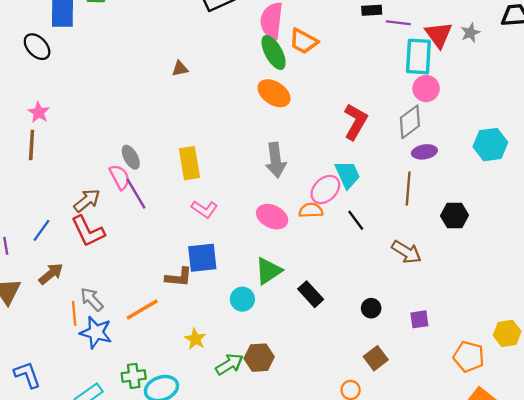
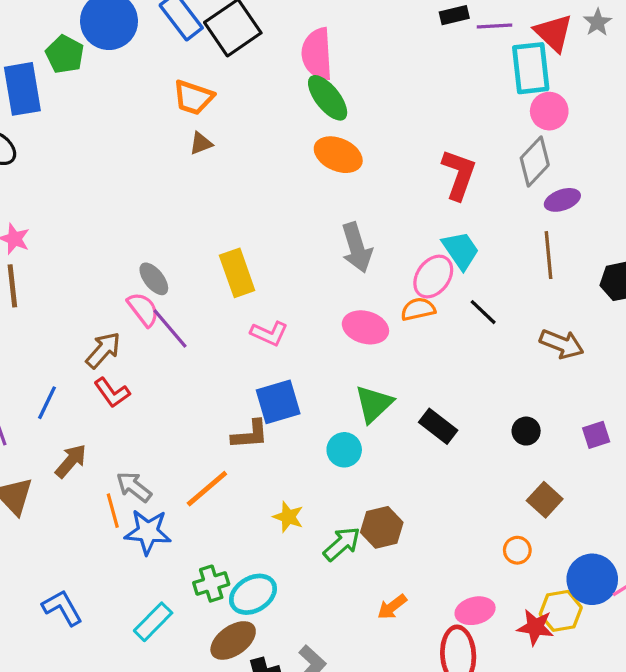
orange trapezoid: (303, 41) -> (193, 97), moved
red L-shape: (88, 231) -> (112, 393), size x0.7

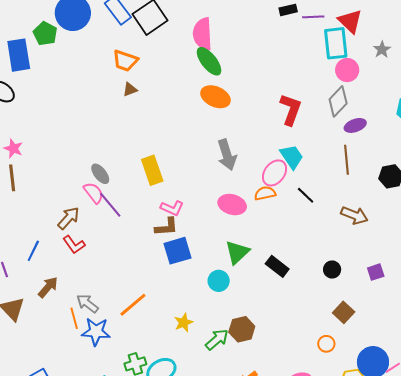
gray star: (598, 22) -> (382, 50), moved
brown L-shape: (250, 435) -> (166, 227), moved
yellow star: (288, 517) -> (184, 323), turned 30

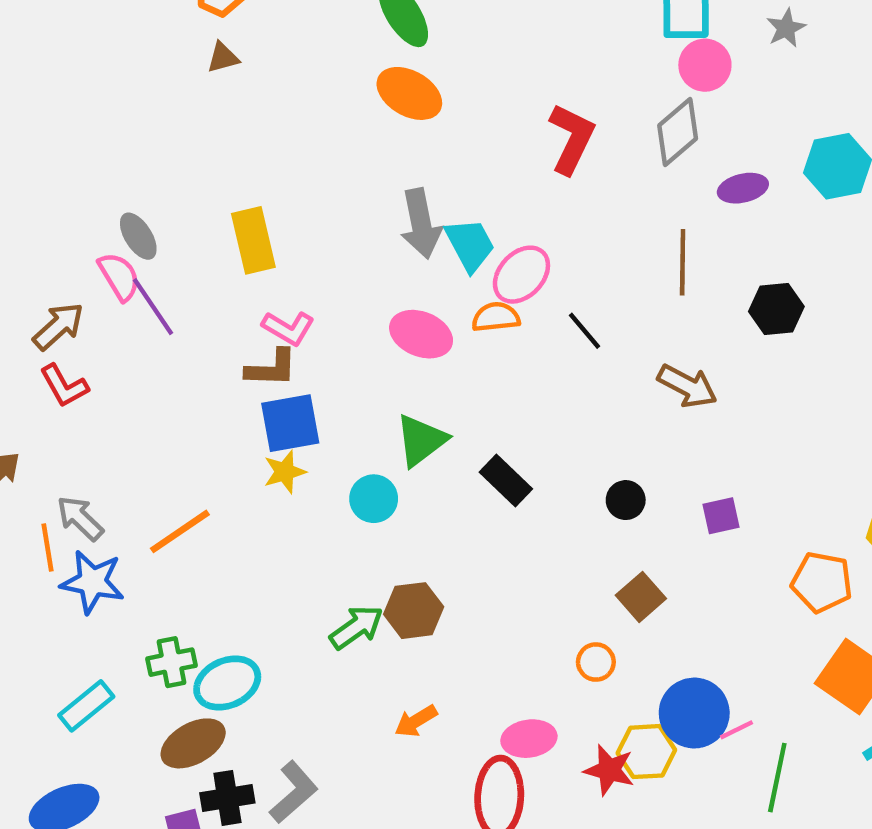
purple ellipse: (355, 125) -> (743, 188), moved
cyan trapezoid: (292, 157) -> (470, 245), moved
yellow star: (184, 323) -> (285, 472), moved

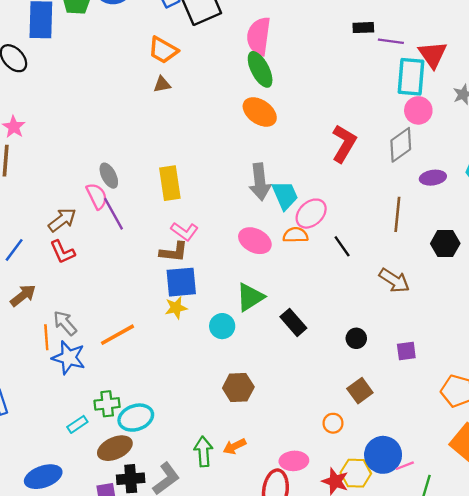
green arrow: (356, 627) -> (203, 451), moved, turned -64
cyan rectangle: (86, 706) -> (77, 424), moved, size x0.7

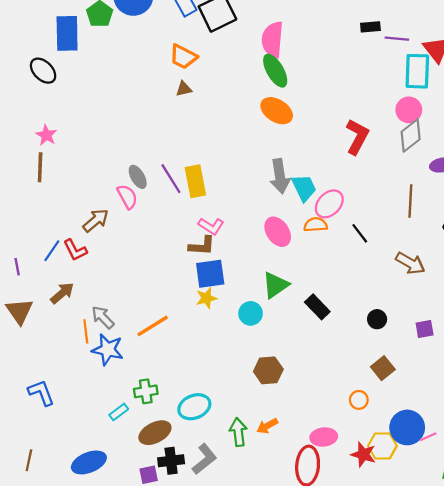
pink circle: (418, 110) -> (409, 110), moved
purple line: (113, 214) -> (171, 179), moved
pink ellipse: (255, 241) -> (278, 232), turned 32
red L-shape: (62, 252) -> (75, 250), moved
cyan ellipse: (136, 418) -> (194, 407), moved

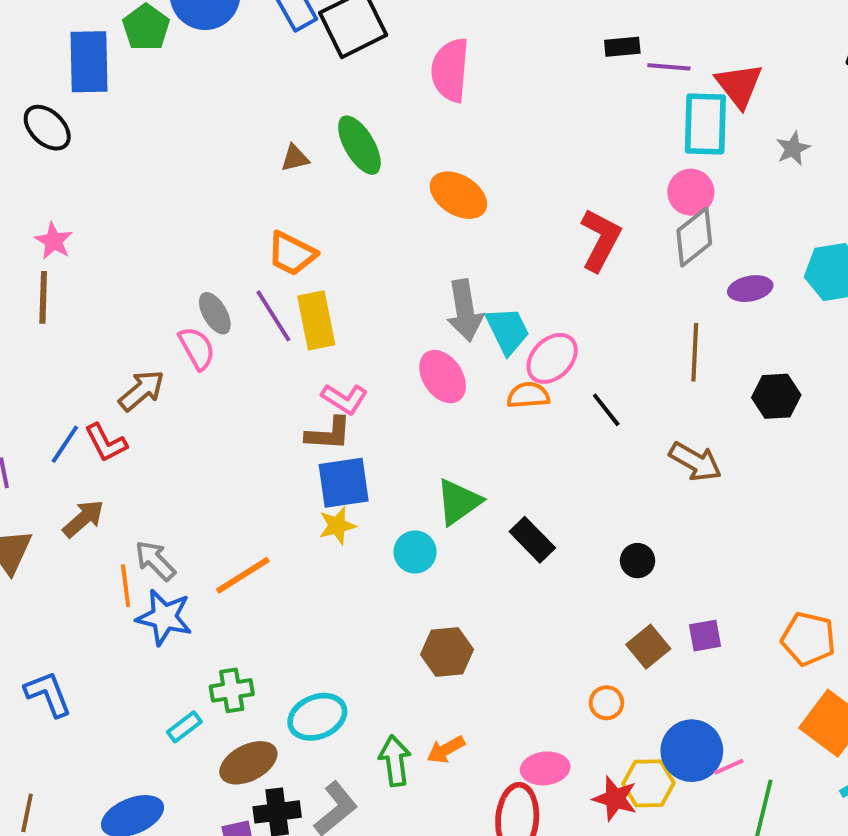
orange trapezoid: (183, 57) -> (292, 254), moved
green ellipse: (275, 71) -> (359, 145), moved
pink ellipse: (278, 232) -> (443, 377), moved
purple square: (425, 329) -> (705, 636), moved

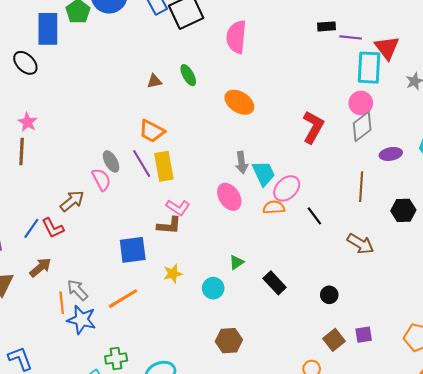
green ellipse: (359, 145) -> (188, 75), size x0.7
gray arrow: (465, 310) -> (242, 163), size x0.7
blue square: (344, 483) -> (133, 250), moved
green triangle: (459, 502) -> (236, 262), size x0.6

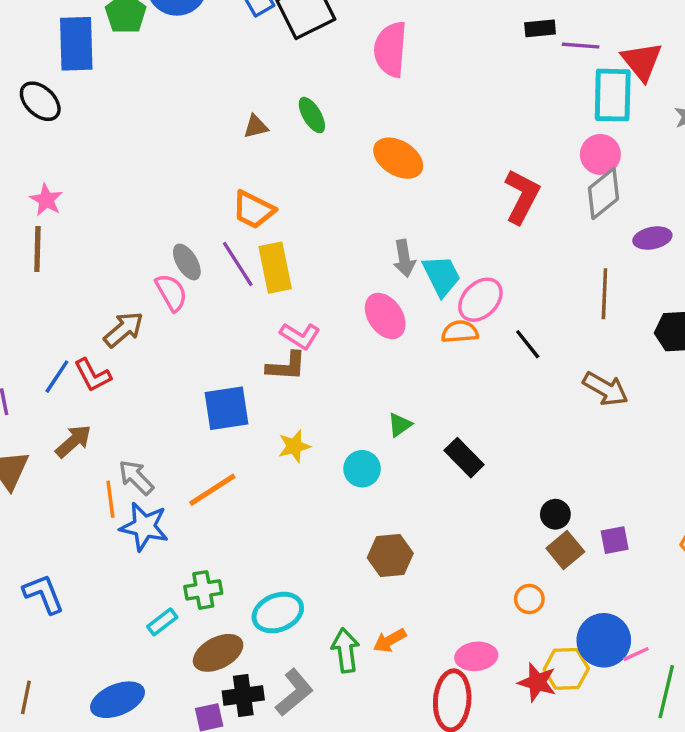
black circle: (329, 295) -> (555, 514), moved

